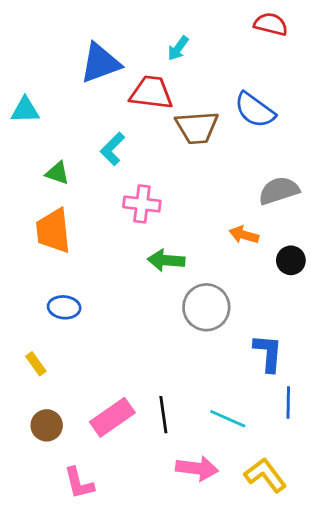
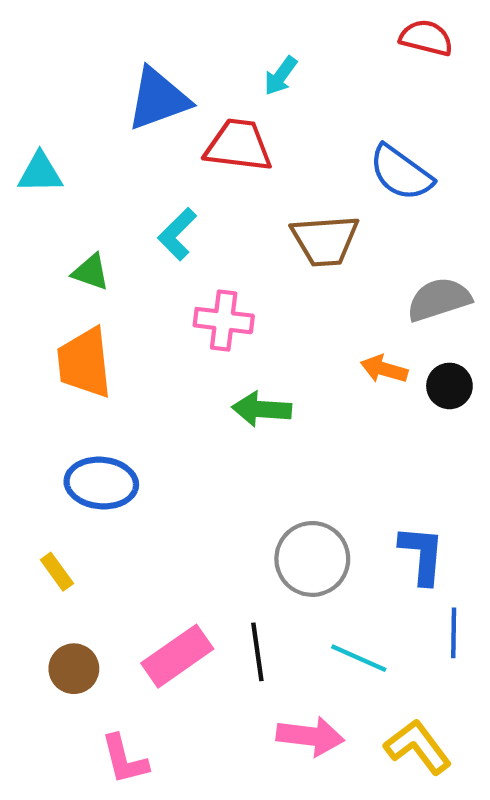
brown trapezoid: (197, 127) -> (325, 240), moved
black circle: (291, 260) -> (449, 386), moved
blue ellipse: (64, 307) -> (101, 483), size x1.4
gray circle: (206, 307) -> (312, 559), moved

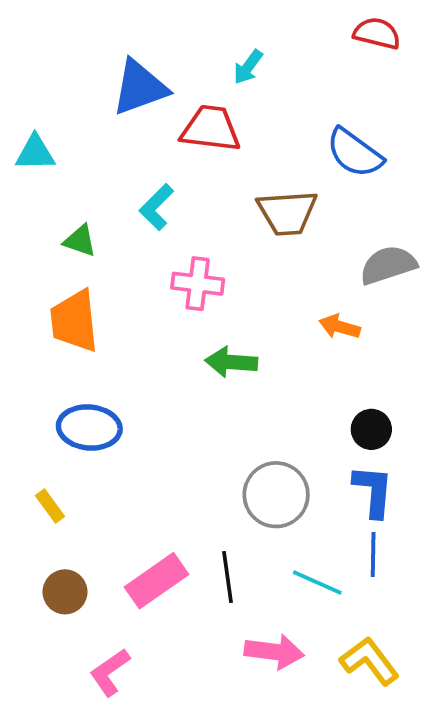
black circle: (449, 386) -> (371, 429), moved
blue line: (454, 633) -> (373, 555), moved
pink L-shape: (124, 759) -> (110, 672), turned 69

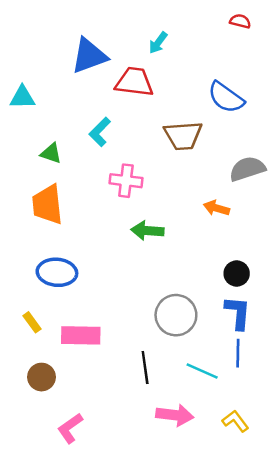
red semicircle: (377, 33) -> (240, 21), size x0.7
pink rectangle: (157, 581) -> (81, 335), moved, turned 36
yellow L-shape: (369, 661) -> (235, 421), size x0.7

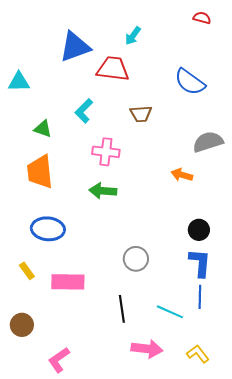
brown trapezoid: (183, 135) -> (141, 114), moved, size x0.7
green arrow: (147, 231) -> (103, 191), moved
gray circle: (176, 315) -> (136, 259), moved, size x0.7
brown circle: (41, 377) -> (22, 325), moved

